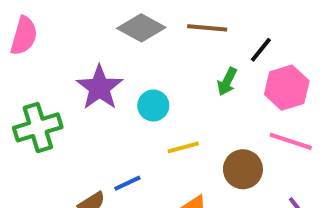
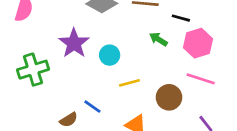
black line: (261, 50) -> (181, 18), turned 66
green arrow: (227, 82) -> (158, 39), turned 96
blue line: (127, 183) -> (92, 107), turned 60

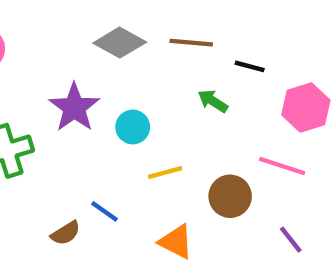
pink hexagon: (198, 43) -> (306, 108), moved

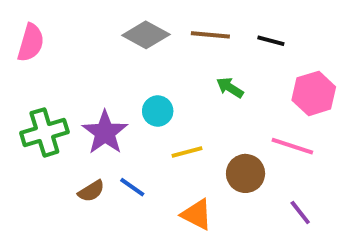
black line: (250, 66) -> (271, 41), moved
purple star: (74, 108) -> (105, 132), moved
brown semicircle: (66, 233) -> (91, 191), moved

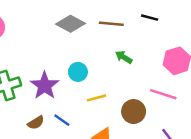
black line: (271, 41) -> (150, 18), moved

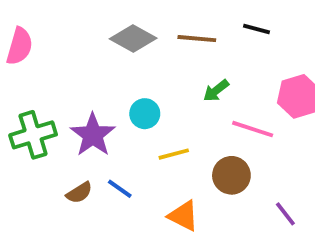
green arrow: (124, 57) -> (216, 91), turned -70
pink line: (163, 94) -> (253, 129), moved

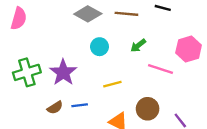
cyan circle: (145, 114) -> (100, 47), moved
brown circle: (231, 175) -> (148, 109), moved
blue line: (120, 189) -> (80, 105), turned -42

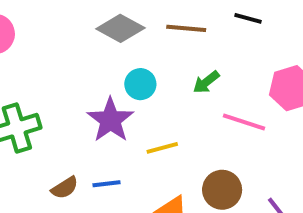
purple star: (63, 72) -> (110, 120), moved

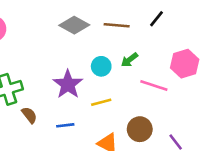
black line: (248, 18) -> (156, 19), turned -66
cyan circle: (140, 84) -> (101, 66), moved
brown semicircle: (65, 188) -> (29, 115), moved, turned -96

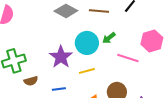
cyan circle: (101, 66) -> (87, 43), size x1.5
brown semicircle: (29, 115) -> (31, 81), turned 112

